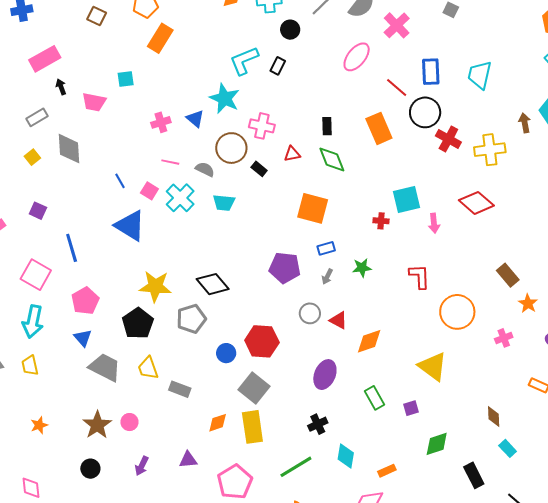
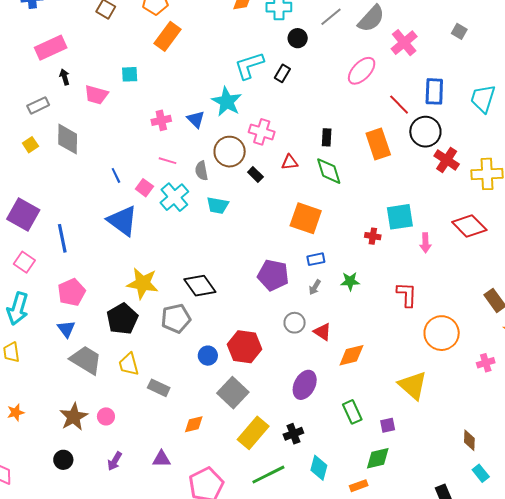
gray semicircle: (205, 169) -> (201, 171), turned -132
purple square: (38, 211) -> (23, 214), moved, size x1.8
pink square: (36, 275) -> (24, 262), size x0.7
yellow rectangle: (252, 427) -> (253, 433), moved, turned 44
green diamond: (437, 444) -> (378, 458), moved

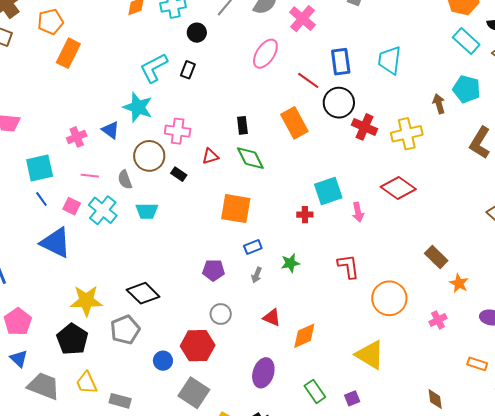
cyan square: (130, 74) -> (40, 168), moved, size x1.6
purple pentagon: (273, 275) -> (213, 270), size x0.7
gray circle: (295, 323) -> (221, 314), moved

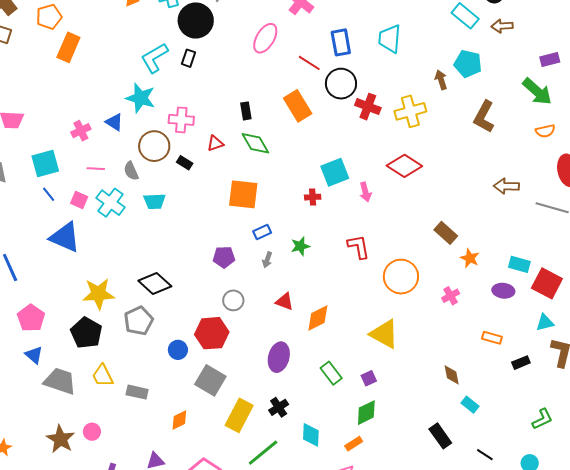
black circle: (197, 33) -> (196, 21), size x1.8

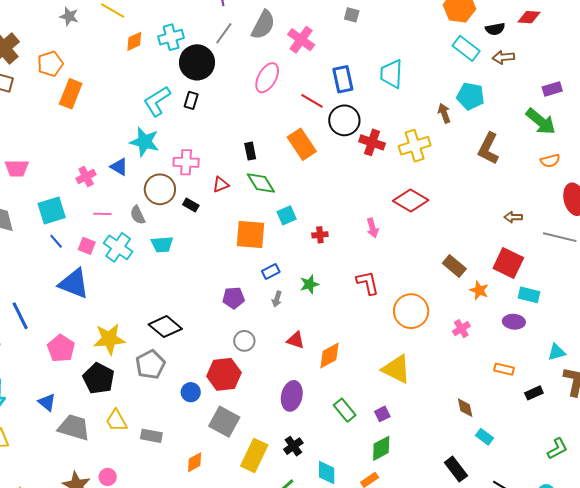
cyan square: (335, 172) -> (287, 215), moved, size x0.7
brown arrow: (506, 186) -> (513, 217), size x0.7
red square: (547, 283) -> (508, 263), moved
pink pentagon: (31, 318) -> (61, 348), moved

